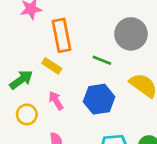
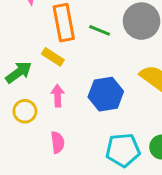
green line: (102, 60) -> (100, 30), moved
pink arrow: (56, 101) -> (58, 96), turned 30

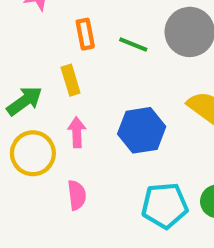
orange rectangle: (64, 23) -> (85, 34), size x0.6
yellow rectangle: (53, 57) -> (71, 80), turned 40
yellow circle: (25, 111) -> (33, 153), size x1.4

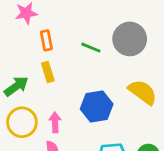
orange rectangle: (85, 34) -> (46, 40), moved
pink arrow: (77, 132) -> (55, 122), moved

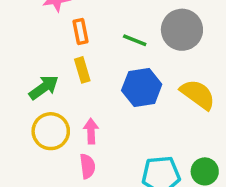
blue hexagon: (97, 106) -> (142, 87), moved

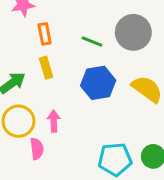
pink semicircle: (87, 166) -> (37, 149), moved

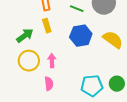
pink semicircle: (37, 149) -> (49, 84), moved

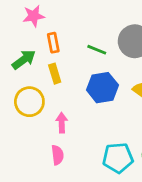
green arrow: (25, 36) -> (24, 60), moved
yellow circle: (29, 61) -> (29, 102), moved

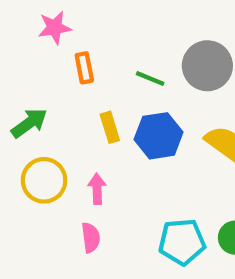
green arrow: (24, 60) -> (29, 123), moved
yellow rectangle: (55, 74) -> (110, 127), moved
yellow circle: (29, 102) -> (44, 180), moved

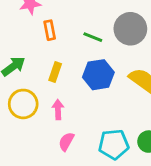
yellow rectangle: (110, 127) -> (55, 72), moved, turned 36
pink semicircle: (91, 238) -> (66, 142), moved, turned -144

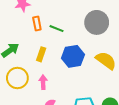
green line: (93, 37) -> (57, 29), moved

